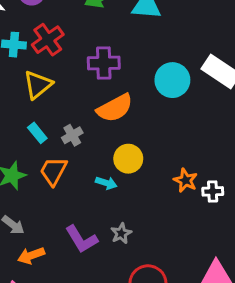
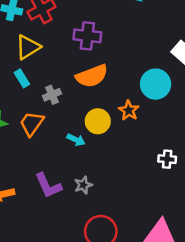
cyan circle: (172, 80) -> (156, 84), moved
cyan rectangle: (37, 133) -> (22, 78), moved
orange star: (186, 180) -> (129, 110), moved

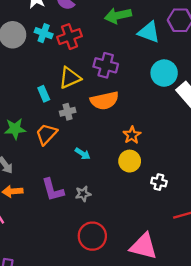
yellow triangle: (28, 47) -> (70, 78), moved
cyan circle: (156, 84) -> (164, 73), moved
yellow circle: (98, 121) -> (130, 161), moved

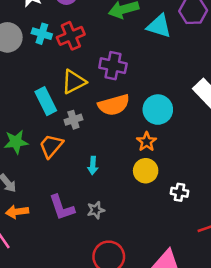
cyan circle: (164, 73) -> (158, 110), moved
cyan rectangle: (44, 94) -> (46, 101), size x1.5
cyan arrow: (83, 154) -> (93, 165), turned 63

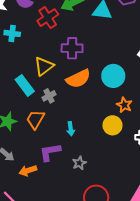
red cross: (71, 36) -> (48, 18), moved
orange star: (147, 142) -> (124, 105), moved
purple L-shape: (62, 208) -> (50, 152), moved, turned 110
orange arrow: (17, 212) -> (28, 171), moved

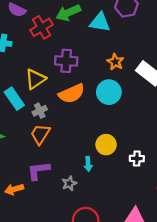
orange star: (124, 105) -> (115, 62), moved
orange trapezoid: (35, 119) -> (40, 134), moved
cyan arrow: (71, 129) -> (88, 164), moved

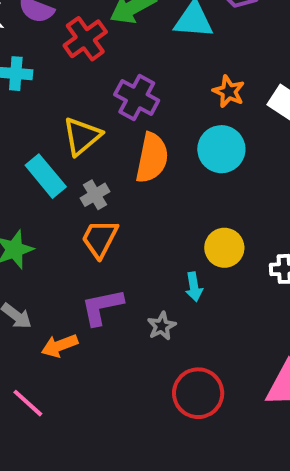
purple cross: (66, 61) -> (137, 97), turned 30
orange semicircle: (72, 94) -> (152, 158), turned -50

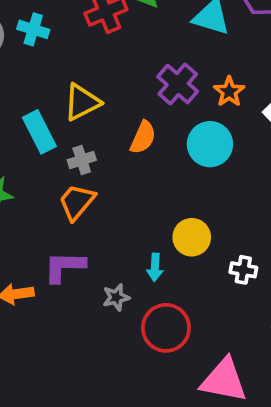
purple cross: (137, 97) -> (178, 84), moved
orange semicircle: (152, 158) -> (143, 137), size x0.7
red circle: (198, 393) -> (166, 328), moved

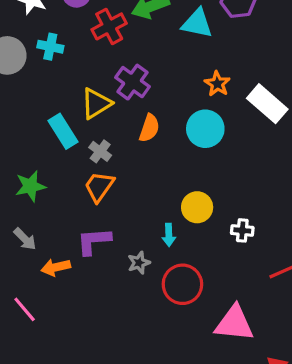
purple cross: (178, 84) -> (133, 82), moved
gray cross: (82, 160) -> (100, 151), turned -30

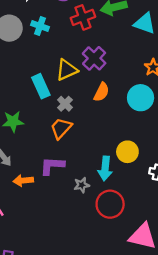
cyan arrow: (169, 235) -> (105, 168), size x1.5

